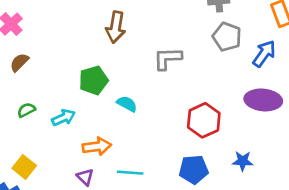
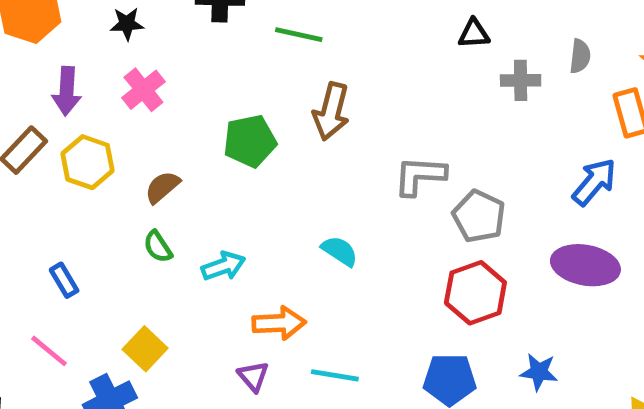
gray pentagon: (227, 37) -> (479, 216), moved
brown semicircle: (19, 62) -> (162, 187), moved
green pentagon: (94, 80) -> (250, 141), moved
green semicircle: (26, 110) -> (158, 247), turned -102

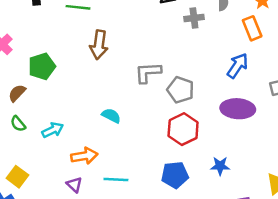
green pentagon: (250, 141) -> (42, 66), moved

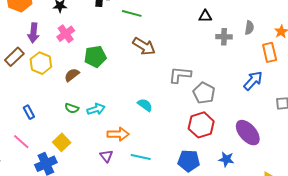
brown arrow: (99, 45) -> (144, 46), turned -75
purple ellipse: (238, 109) -> (248, 133), moved, turned 36
green semicircle: (18, 124) -> (72, 108), moved, turned -40

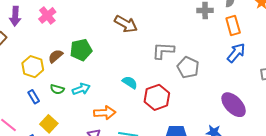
orange rectangle: (270, 52) -> (233, 25), moved
green pentagon: (95, 57) -> (81, 50), moved
yellow hexagon: (41, 63) -> (33, 67), moved
blue rectangle: (29, 112) -> (34, 97), moved
red hexagon: (201, 125) -> (157, 97), moved

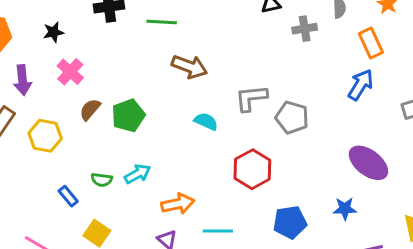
orange rectangle: (233, 25) -> (371, 43), moved
brown semicircle: (55, 56) -> (90, 110), moved
yellow hexagon: (33, 67) -> (45, 136), moved
cyan semicircle: (130, 82) -> (206, 121), moved

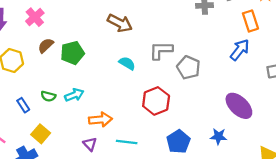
blue pentagon: (290, 222) -> (178, 142), turned -30

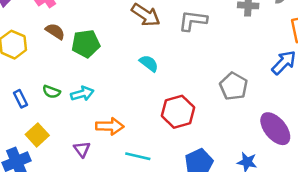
brown semicircle: (46, 45) -> (55, 31), turned 70
gray L-shape: (161, 50) -> (193, 21), moved
gray pentagon: (188, 67) -> (234, 86), moved
purple triangle: (90, 144) -> (82, 149), moved

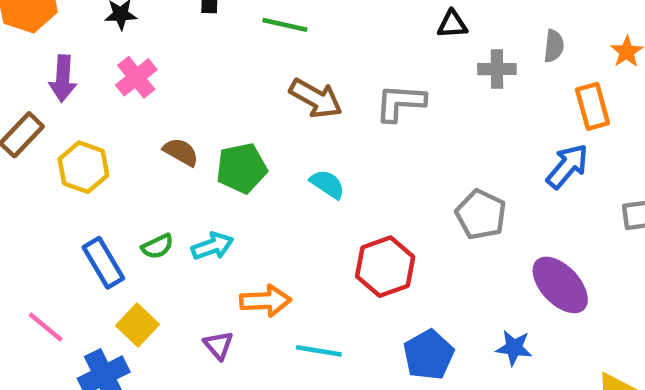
brown semicircle: (55, 31) -> (181, 152), moved
green pentagon: (86, 44) -> (242, 168), moved
green semicircle: (51, 92) -> (157, 246), turned -42
blue rectangle: (21, 99) -> (103, 263), size x1.5

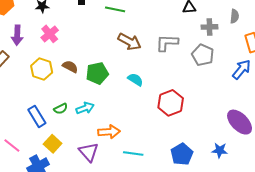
yellow hexagon: (83, 167) -> (42, 69), moved
gray pentagon: (481, 215) -> (203, 55), moved
red hexagon: (385, 267) -> (171, 103), moved
purple triangle: (218, 345) -> (89, 152), size x1.5

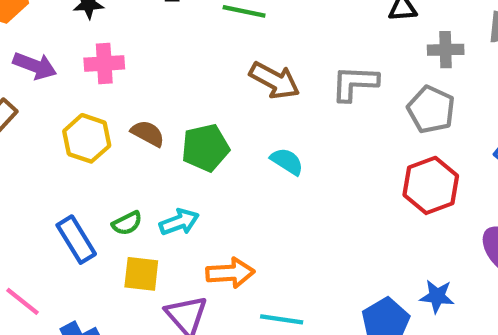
pink cross: (50, 34) -> (104, 64), turned 36
purple arrow: (17, 35) -> (35, 66), turned -72
red hexagon: (171, 103) -> (431, 185), moved
yellow square: (53, 144) -> (141, 274), moved, turned -36
blue star: (220, 150) -> (437, 296), moved

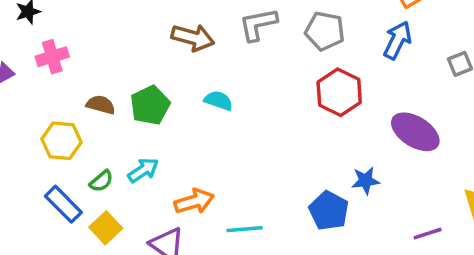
yellow hexagon: (87, 138) -> (61, 141), moved
yellow square: (141, 274) -> (106, 228), moved, turned -36

